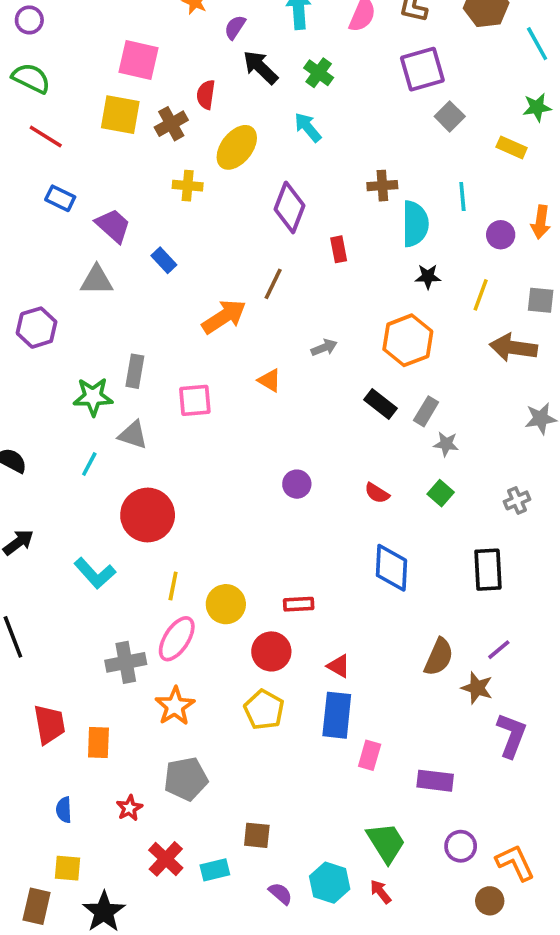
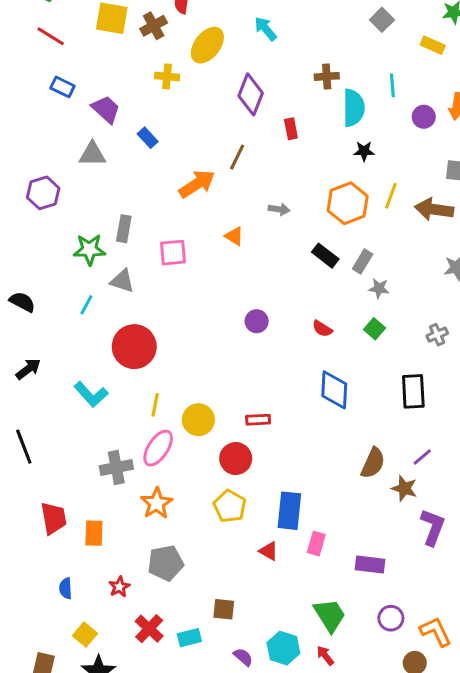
yellow line: (481, 295) -> (391, 196), moved
gray arrow: (324, 348) -> (279, 209), turned 30
red triangle: (339, 666) -> (269, 551), moved
yellow square: (68, 868) -> (85, 635), moved, turned 35

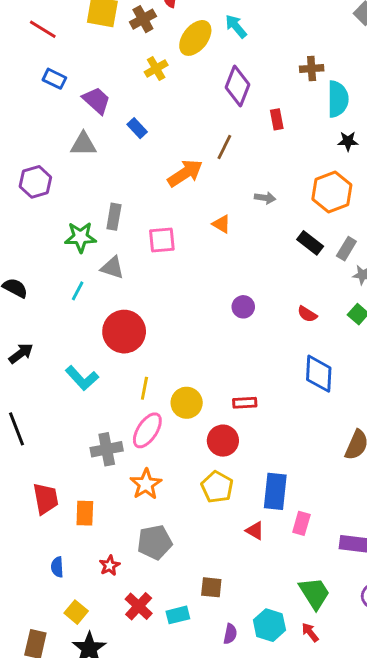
cyan arrow: (266, 29) -> (236, 26), moved
yellow cross: (167, 76) -> (156, 68), turned -35
purple semicircle: (243, 657) -> (230, 634), turned 60

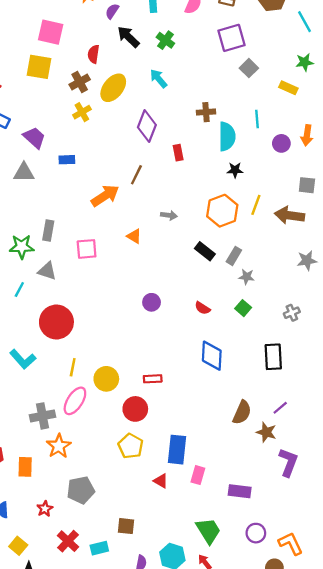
brown cross: (143, 19) -> (80, 82), moved
cyan arrow: (236, 26) -> (158, 78), moved
blue rectangle: (137, 128) -> (67, 160), turned -49
orange star: (146, 484) -> (59, 446), moved

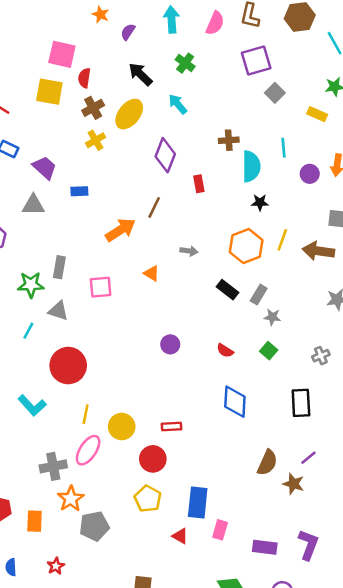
black arrow: (128, 37) -> (140, 74), moved
red semicircle: (94, 54) -> (84, 78), moved
purple L-shape: (288, 462) -> (308, 545), moved
gray pentagon: (81, 490) -> (94, 526), moved

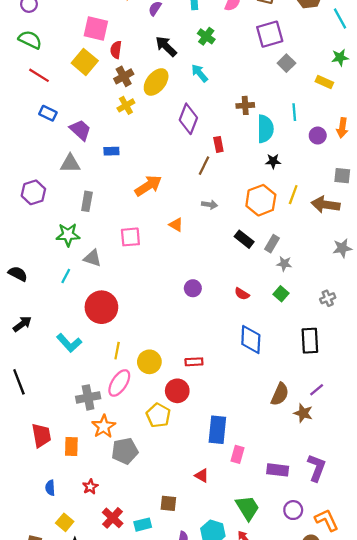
yellow square: (49, 92) -> (85, 62), turned 30
brown line: (154, 207) -> (204, 166), moved
gray rectangle: (59, 267) -> (87, 201), moved
yellow pentagon: (148, 499) -> (158, 415), moved
red triangle: (180, 536) -> (202, 476), moved

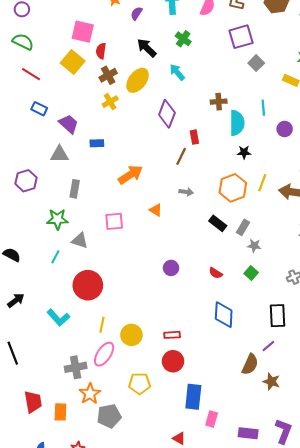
purple line: (317, 390) -> (268, 346), moved
red circle: (177, 391) -> (173, 361), moved
yellow pentagon: (158, 415) -> (140, 384), turned -30

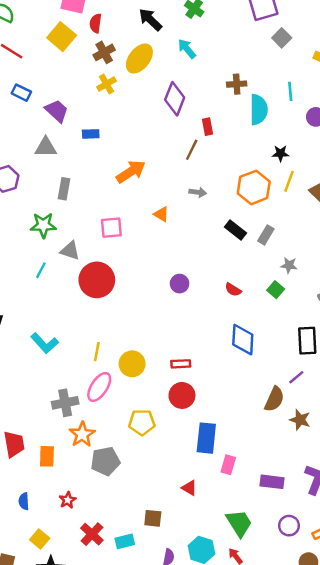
black star: (244, 152) -> (280, 153), moved
gray star: (254, 246) -> (289, 265), moved
red circle: (88, 285) -> (97, 280), moved

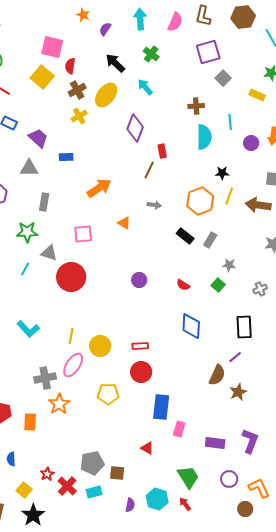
brown cross: (237, 84) -> (196, 106), moved
brown star: (300, 420) -> (238, 392), turned 30
gray pentagon: (105, 461) -> (92, 463), moved
red star: (68, 500) -> (47, 474), moved

